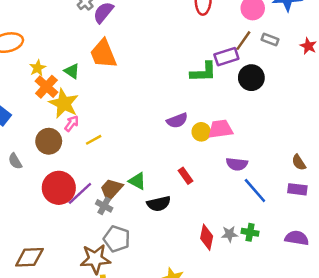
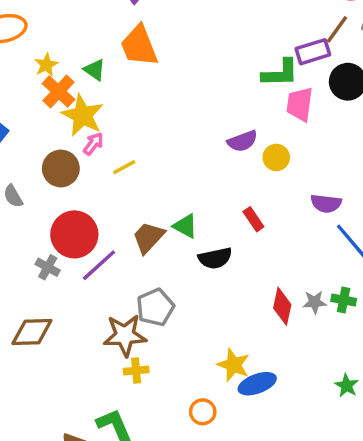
pink trapezoid: (220, 129) -> (300, 104), moved, turned -75
purple line: (80, 193) -> (99, 265), moved
gray cross: (104, 206) -> (48, 267), moved
gray pentagon: (117, 239) -> (155, 307), turned 30

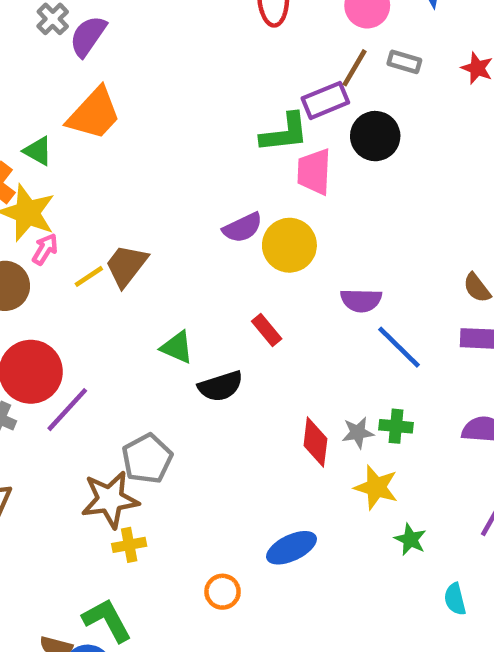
orange trapezoid: (139, 46) -> (94, 114), turned -111
yellow circle: (276, 157) -> (289, 245), size x1.5
brown trapezoid: (148, 237) -> (126, 266), moved
yellow star: (233, 365) -> (376, 487), moved

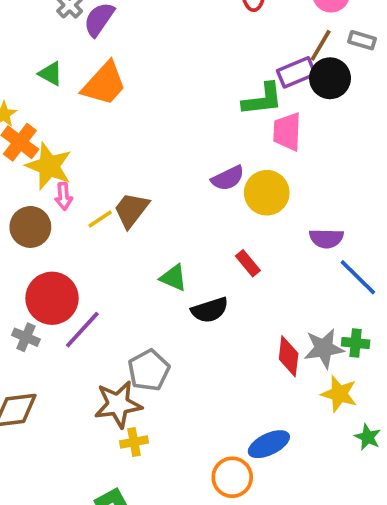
black circle: (375, 136) -> (330, 78), moved
green triangle: (38, 151) -> (51, 74), moved
pink arrow: (45, 249) -> (64, 196), turned 144
gray star: (358, 433) -> (324, 348), size x1.5
orange circle: (223, 592) -> (232, 477), moved, size x1.4

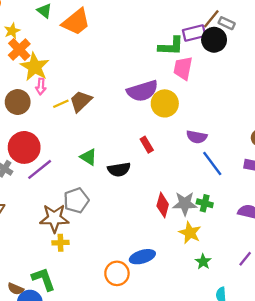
gray rectangle: (362, 40) -> (227, 23), moved
purple semicircle: (228, 178) -> (142, 91), size x1.5
green triangle: (173, 278) -> (88, 157), moved

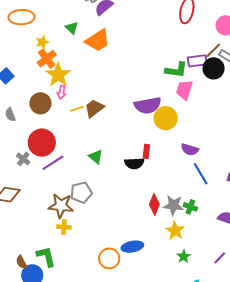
red rectangle: (147, 145) -> (146, 151), turned 32
black semicircle: (119, 169) -> (134, 163), moved
brown semicircle: (16, 289) -> (21, 262), turned 32

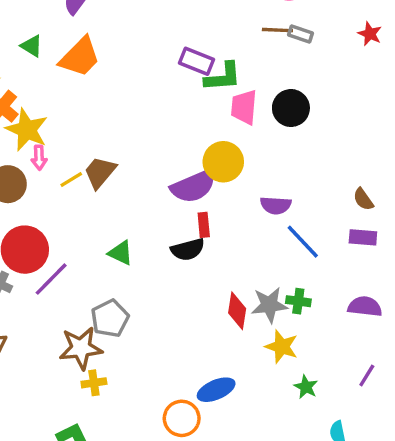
brown line: (213, 50) -> (277, 30), turned 60
purple rectangle: (197, 61) -> (197, 61), moved, turned 42
black circle: (214, 68) -> (291, 108), moved
purple semicircle: (148, 105) -> (194, 186), moved

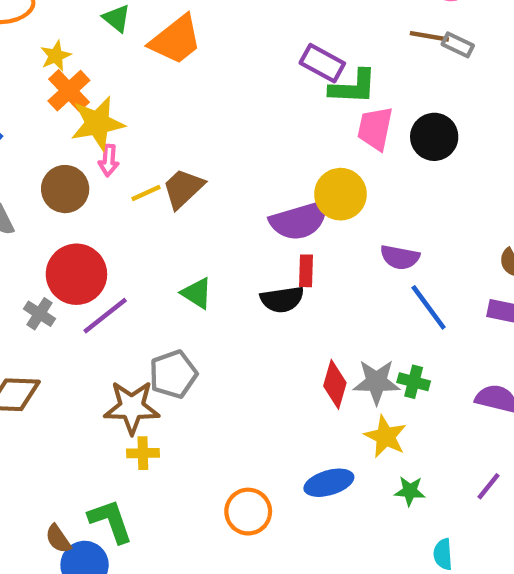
yellow star: (27, 130) -> (98, 123), turned 30
green star: (306, 387) -> (410, 491), turned -30
blue ellipse: (216, 390) -> (329, 483), moved

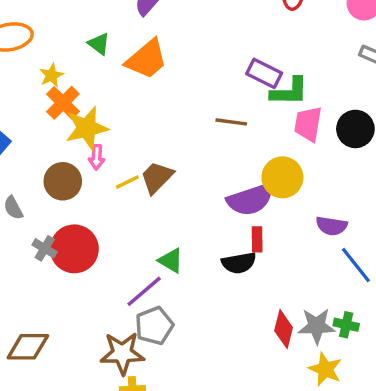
brown line: (429, 36) -> (231, 122), moved
gray cross: (40, 314) -> (45, 248), moved
purple line: (105, 316) -> (144, 291), moved

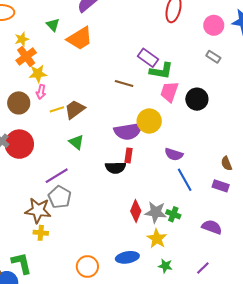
yellow star: (87, 128) -> (38, 74), size x0.7
green triangle: (171, 261) -> (76, 142), moved
gray pentagon: (154, 326) -> (60, 197), turned -30

